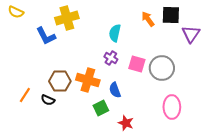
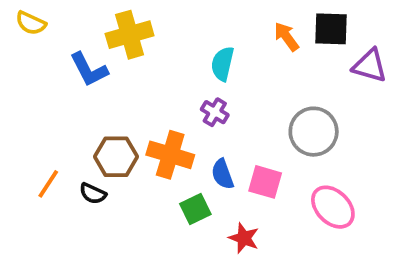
purple triangle: (191, 34) -> (370, 66), turned -48
pink square: (137, 64) -> (265, 182), moved
pink ellipse: (172, 107) -> (333, 207), turned -45

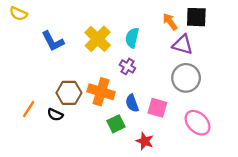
yellow cross: (130, 35) -> (98, 39), moved, turned -30
purple triangle: (370, 66) -> (183, 45), moved

